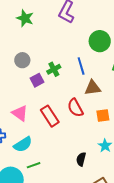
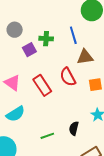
green cross: (54, 69) -> (46, 39), turned 32
green line: (34, 165) -> (47, 136), moved

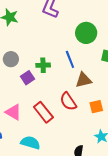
cyan semicircle: (16, 114) -> (30, 143), moved, turned -126

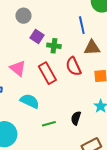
green cross: (43, 65) -> (54, 46), moved
purple square: (27, 78) -> (37, 37), turned -32

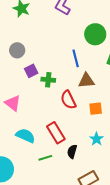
purple square: (37, 37) -> (31, 71), turned 32
red rectangle: (47, 73) -> (56, 133), moved

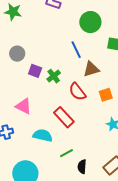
purple square: (31, 71) -> (35, 71), turned -32
green cross: (48, 80) -> (54, 76), turned -32
red rectangle: (56, 133) -> (64, 117), moved
black semicircle: (72, 151) -> (82, 167), moved

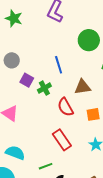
blue line: (76, 50) -> (59, 65), moved
red rectangle: (64, 117) -> (62, 140), moved
cyan semicircle: (43, 135) -> (15, 153), moved

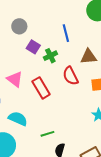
red rectangle: (62, 140) -> (41, 88), moved

